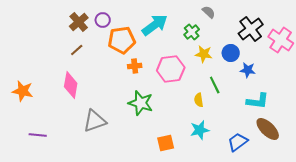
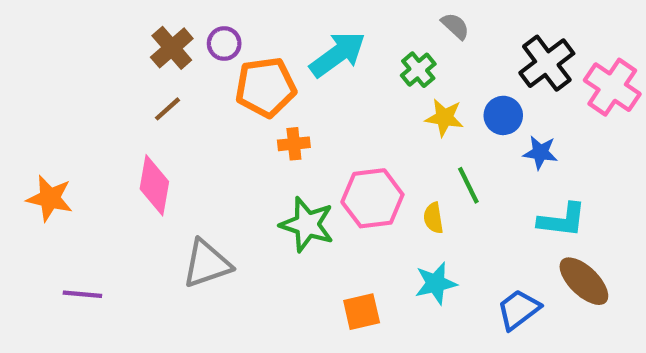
pink hexagon: (171, 69) -> (372, 198), moved

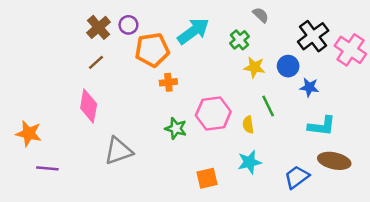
orange star: (50, 198) -> (29, 133), moved
green star: (307, 224) -> (176, 128), size x0.7
brown ellipse: (584, 281) -> (334, 161), turned -32

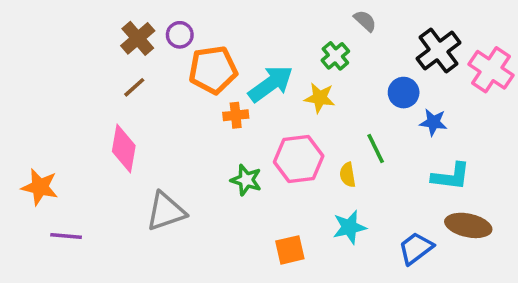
cyan arrow: (193, 31) -> (271, 84), moved
yellow star: (254, 67) -> (320, 98), moved

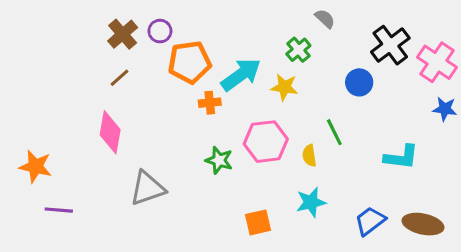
blue star: (433, 122) -> (445, 109), moved
brown ellipse: (468, 225) -> (423, 224), moved

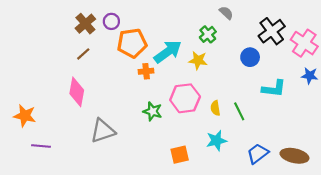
green line: (334, 132) -> (239, 111), moved
cyan L-shape: (401, 157) -> (274, 89), moved

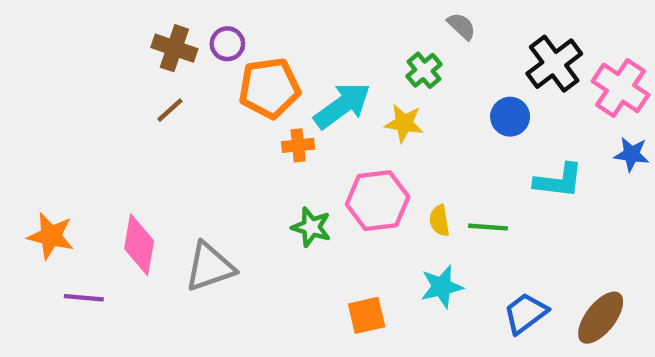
brown cross: (85, 24) -> (174, 48), turned -30
pink diamond: (77, 92) -> (139, 245), moved
green line: (239, 111) -> (488, 227), turned -60
brown ellipse: (294, 156) -> (601, 318), turned -64

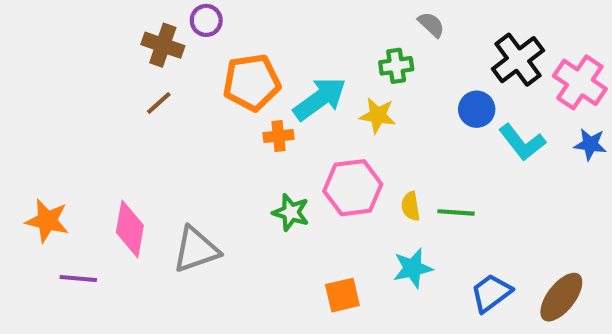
purple circle: (227, 44) -> (206, 20), moved
green cross: (424, 70) -> (396, 66), turned 32
cyan L-shape: (559, 181) -> (522, 142), moved, turned 45

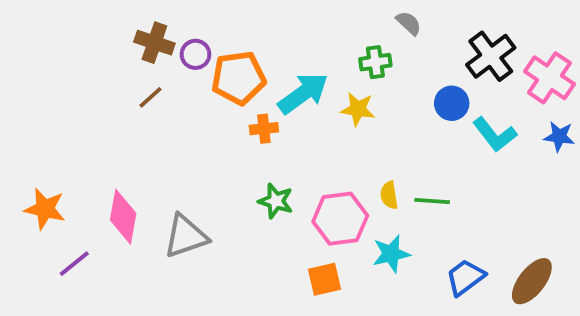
purple circle: (206, 20) -> (195, 54), moved
pink hexagon: (353, 188) -> (340, 219), moved
purple line: (78, 278) -> (74, 264), turned -44

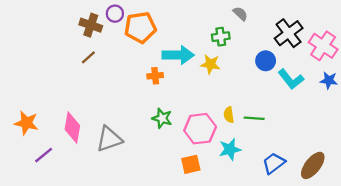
purple circle: (195, 54) -> (115, 14), moved
orange pentagon: (239, 78) -> (140, 27), moved
cyan arrow: (303, 93) -> (178, 55), turned 36

